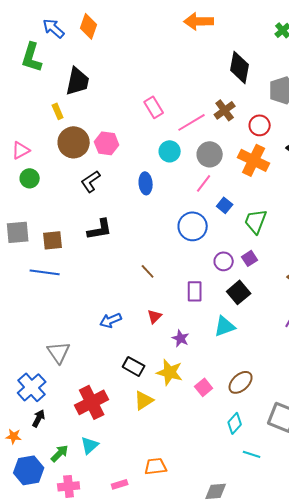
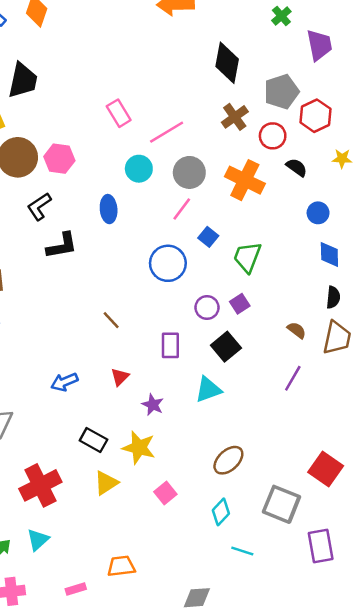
brown cross: (225, 110) -> (235, 117), moved
red circle: (260, 125) -> (273, 136), moved
black L-shape: (100, 229) -> (62, 246), moved
pink square: (204, 387) -> (165, 493), moved

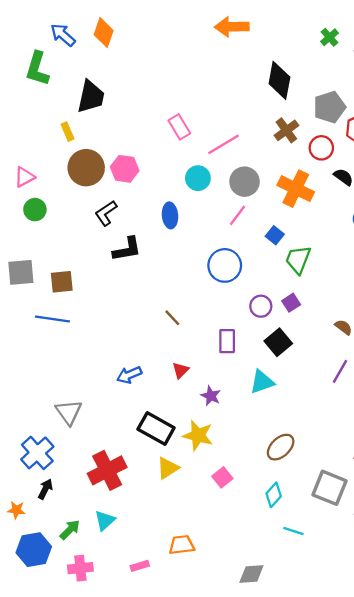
blue square: (208, 237) -> (275, 235), moved
black rectangle: (93, 440) -> (156, 428), size x1.4

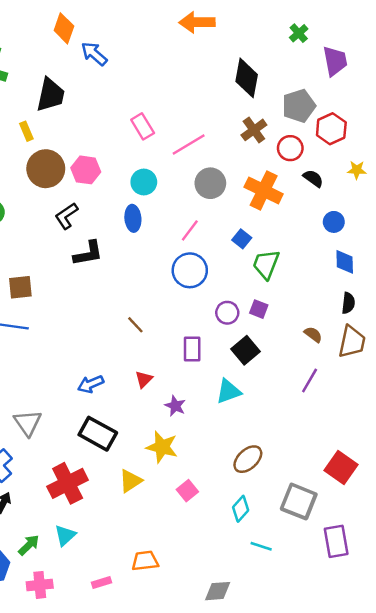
blue arrow: (63, 35) -> (94, 54), moved
cyan circle: (198, 178) -> (144, 182), moved
pink line: (238, 215) -> (190, 230), moved
purple square: (291, 303) -> (259, 309), turned -36
black rectangle: (156, 428) -> (98, 434), moved

